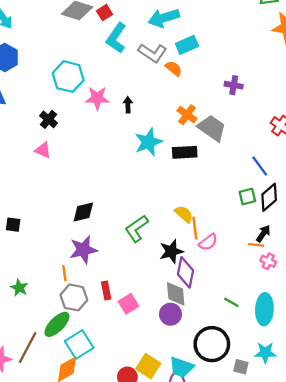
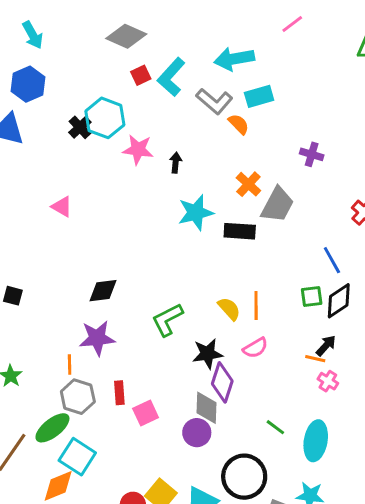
red square: (104, 13) -> (141, 75), moved
black cross: (49, 119) -> (80, 127), moved
gray trapezoid: (212, 128) -> (277, 205), turned 76
orange line: (195, 228) -> (256, 306), moved
cyan square: (79, 345) -> (77, 457), turned -32

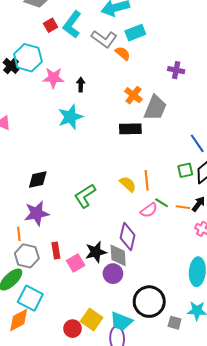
cyan star: (196, 213) -> (70, 117), moved
black star: (208, 354) -> (96, 252), moved
orange line: (315, 359) -> (183, 207), moved
green line: (275, 427) -> (162, 203), moved

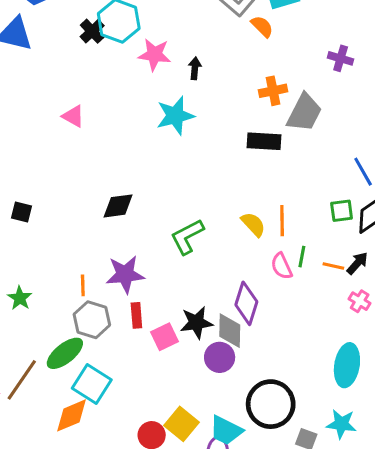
orange cross: (133, 95) -> (273, 91), turned 36
green line: (162, 203) -> (302, 257), turned 64
pink semicircle: (149, 210) -> (282, 266), turned 96
purple star: (37, 213) -> (125, 274), moved

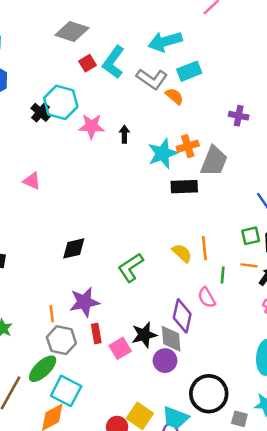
cyan star: (175, 116) -> (163, 153), moved
pink semicircle: (282, 266) -> (207, 298), moved
orange line: (333, 266) -> (249, 265), moved

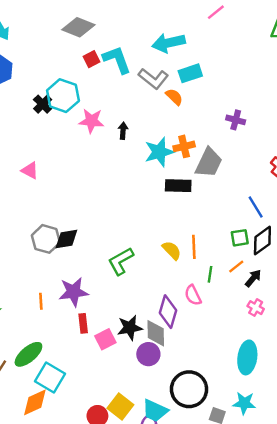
cyan L-shape: (113, 62) -> (117, 60), turned 120
orange line: (249, 265) -> (236, 267), turned -49
gray hexagon: (61, 340) -> (46, 239), moved

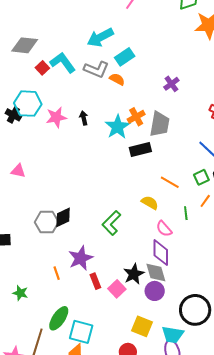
purple cross: (236, 120) -> (171, 84), turned -35
orange line: (194, 247) -> (170, 182), moved, turned -42
pink semicircle: (193, 295) -> (164, 229), moved
yellow square: (120, 406) -> (142, 326), moved

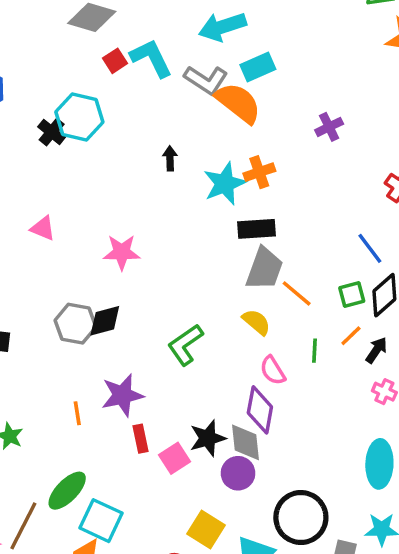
orange semicircle: (117, 79) -> (238, 103), size x1.8
pink star: (56, 117) -> (122, 252), moved
gray trapezoid: (160, 124) -> (264, 269), moved

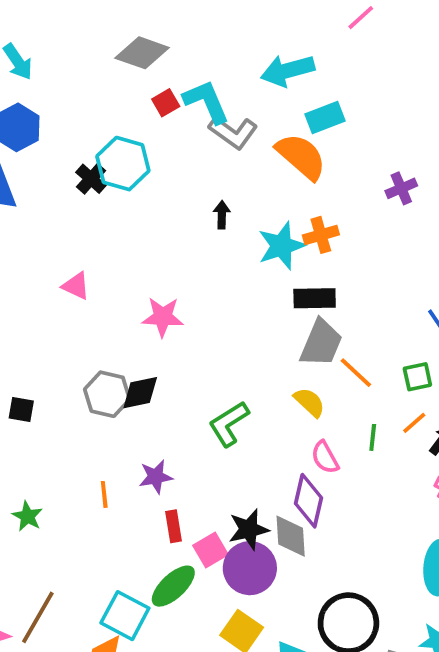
gray L-shape: (206, 80) -> (233, 132), moved
purple star: (122, 395) -> (156, 477), size x0.7
purple circle: (238, 473) -> (250, 568), moved, size x1.4
green ellipse: (67, 491) -> (173, 586), moved

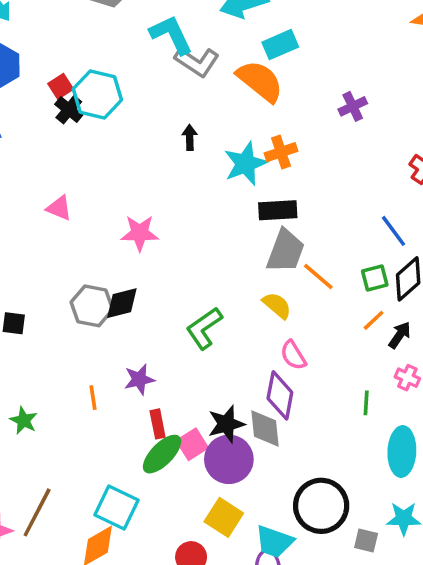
red square: (166, 103) -> (61, 86), moved
green line: (373, 437) -> (366, 403), moved
green ellipse: (173, 586) -> (162, 454), moved

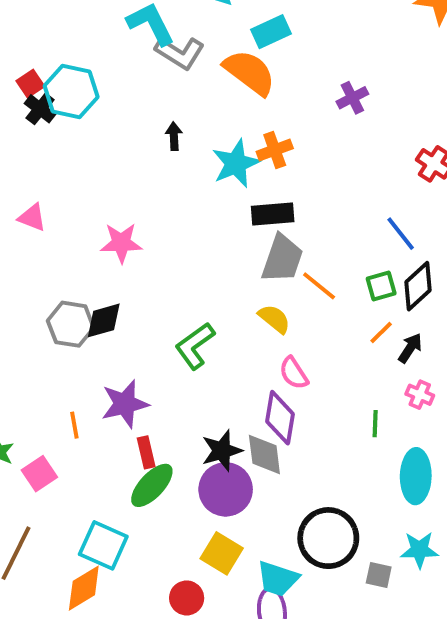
purple star: (139, 379) -> (125, 404), size x1.4
pink square: (192, 444) -> (39, 474), moved

